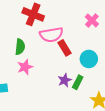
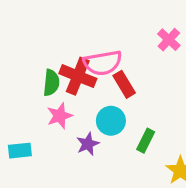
red cross: (33, 14) -> (78, 76), moved
cyan circle: (89, 59) -> (111, 121), moved
purple star: (65, 80) -> (88, 144), moved

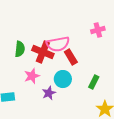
pink cross: (169, 40) -> (98, 30), turned 32
green semicircle: (51, 83) -> (20, 49), moved
green rectangle: (146, 141) -> (94, 82), moved

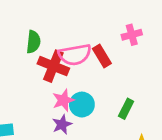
green semicircle: (20, 49) -> (33, 42), moved
red rectangle: (71, 57) -> (102, 56), moved
pink star: (32, 76) -> (63, 100), moved

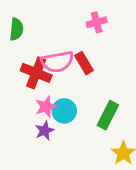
pink cross: (132, 35) -> (97, 22), moved
green semicircle: (33, 42) -> (16, 29), moved
green rectangle: (126, 109) -> (108, 115), size x1.4

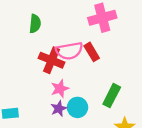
pink cross: (97, 22) -> (102, 18), size x1.6
cyan circle: (64, 111) -> (77, 107), moved

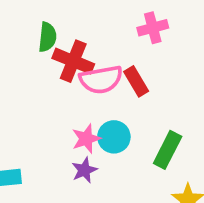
pink cross: (102, 18) -> (153, 28), size x0.7
red cross: (52, 60) -> (73, 61), moved
cyan circle: (77, 107) -> (114, 137), moved

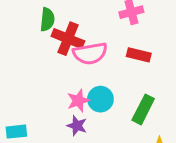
red rectangle: (136, 81) -> (139, 55), moved, turned -45
purple star: (84, 170) -> (77, 126), turned -30

